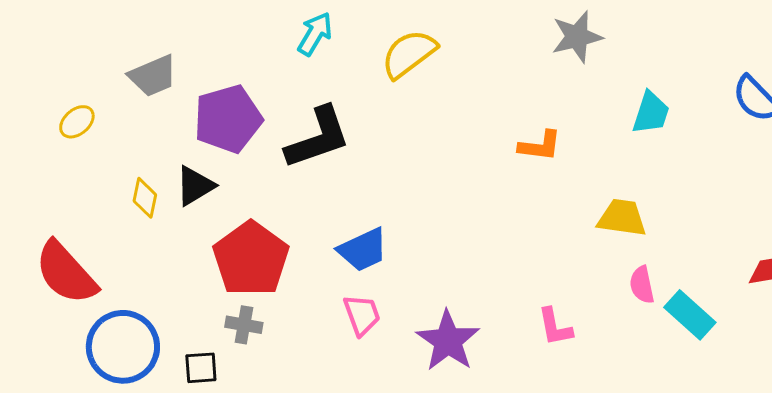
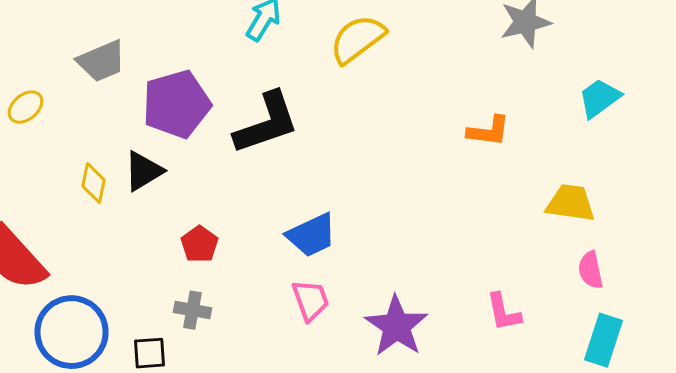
cyan trapezoid: (651, 113) -> (600, 98), turned -144
red pentagon: (251, 259) -> (200, 244), size x0.5
cyan rectangle: (690, 315) -> (604, 340), moved, turned 66

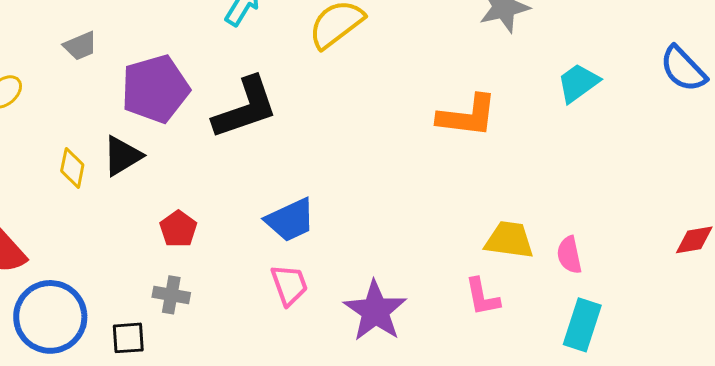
gray trapezoid: (102, 61) -> (80, 46), size x0.7
orange L-shape: (488, 131) -> (467, 116), size x1.4
yellow trapezoid: (570, 203) -> (509, 240), moved

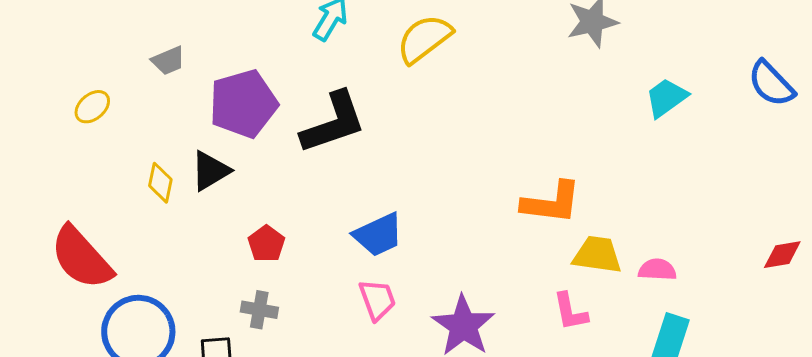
orange L-shape: (467, 116) -> (551, 203), moved
pink semicircle: (569, 255) -> (657, 270), turned 105

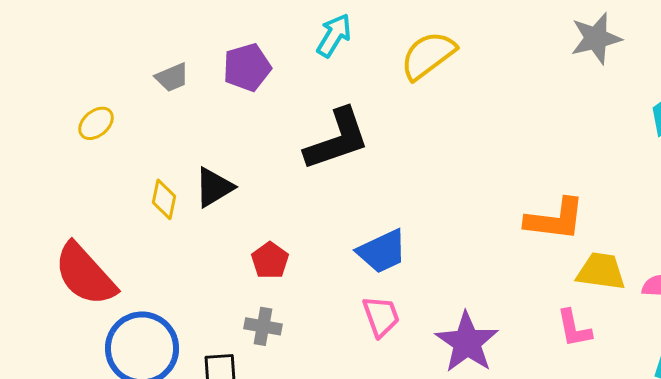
purple pentagon: (243, 104) -> (247, 67), moved, size x0.7

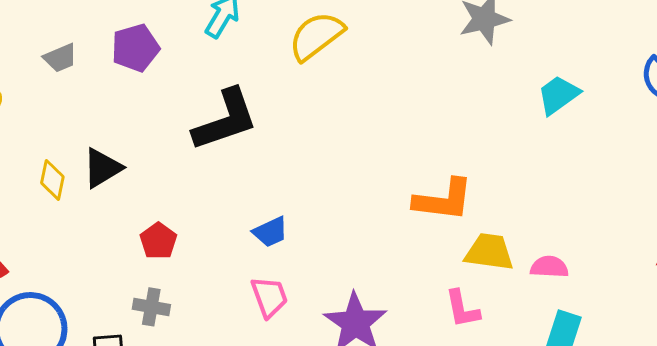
blue trapezoid: (382, 251) -> (270, 232), size x0.7

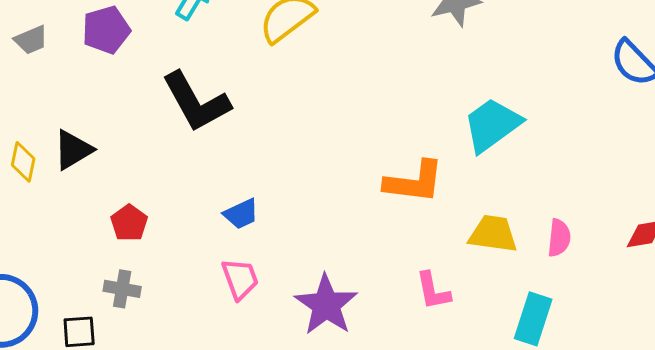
cyan trapezoid: (558, 95) -> (492, 125), moved, size x1.4
black L-shape: (225, 120) -> (196, 102), turned 80
yellow trapezoid: (489, 252) -> (493, 234), moved
pink semicircle: (549, 267) -> (559, 238), moved, turned 93

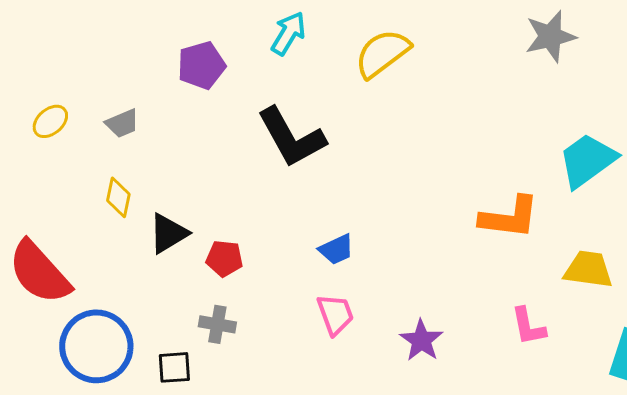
gray trapezoid: (31, 40) -> (122, 123), moved
black triangle: (73, 150) -> (168, 233), moved
red pentagon: (129, 223) -> (224, 258), turned -30
purple star: (326, 305) -> (421, 340), size x0.7

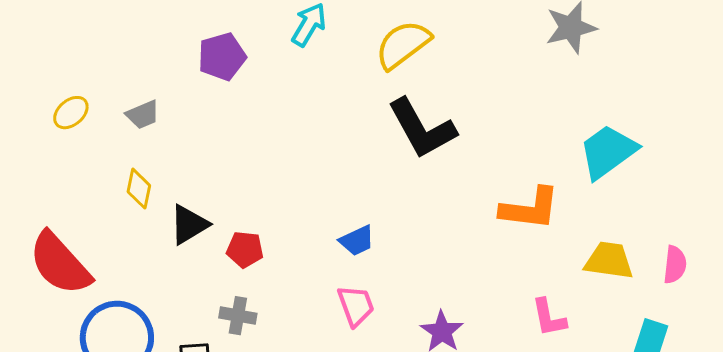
black L-shape: (291, 137) -> (422, 129), moved

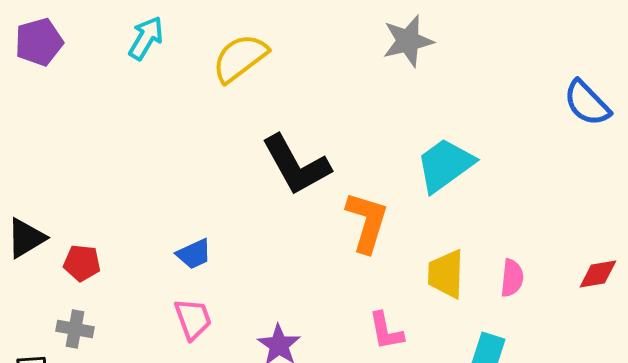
purple pentagon: (222, 57) -> (39, 42), moved
black L-shape: (422, 129) -> (296, 165), moved
orange L-shape: (530, 209) -> (367, 222), turned -80
yellow trapezoid: (609, 261) -> (446, 274), turned -96

